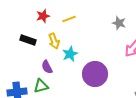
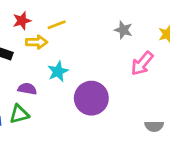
yellow arrow: (54, 41) -> (37, 42), moved, turned -70
purple semicircle: (47, 67) -> (27, 89), turned 128

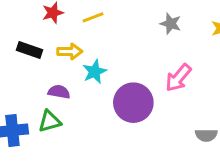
yellow arrow: (37, 42) -> (70, 51), moved
pink arrow: (142, 63) -> (178, 78), moved

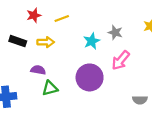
gray star: (171, 24) -> (115, 32), moved
cyan star: (95, 72) -> (92, 41), moved
green triangle: (50, 121) -> (50, 88), moved

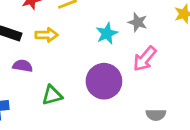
purple semicircle: (38, 70) -> (23, 66), moved
gray semicircle: (140, 100) -> (156, 115), moved

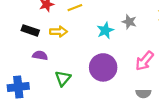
pink arrow: (145, 59) -> (144, 61), moved
green triangle: (52, 95) -> (63, 78), turned -35

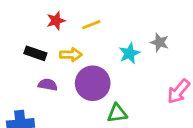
purple circle: (103, 67) -> (93, 83), moved
green triangle: (63, 78) -> (117, 113), moved, turned 42

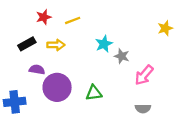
gray star: (159, 42) -> (122, 56), moved
black rectangle: (35, 53) -> (27, 44), turned -48
purple circle: (93, 83) -> (57, 87), moved

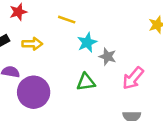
yellow line: (73, 20) -> (67, 20), moved, turned 40
green triangle: (94, 93) -> (86, 82), moved

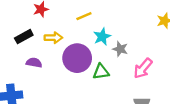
yellow line: (67, 20) -> (84, 16), turned -42
purple circle: (34, 92) -> (77, 58), moved

